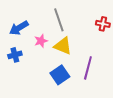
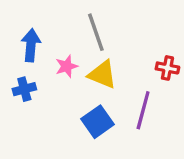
red cross: (103, 24) -> (167, 68), moved
blue arrow: (19, 28) -> (31, 45), turned 126

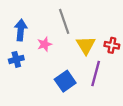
yellow triangle: (102, 74) -> (86, 45), moved, turned 36

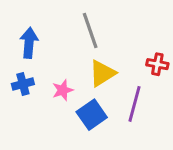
pink star: (45, 44) -> (63, 90), moved
yellow triangle: (86, 45) -> (102, 73), moved, turned 30

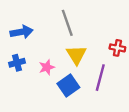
blue arrow: (29, 43) -> (22, 32), turned 75
yellow triangle: (102, 73) -> (76, 55), turned -30

